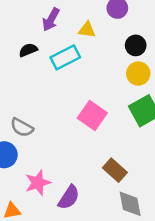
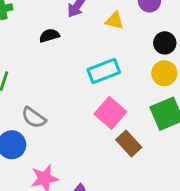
cyan rectangle: (65, 57) -> (104, 71), moved
brown rectangle: (115, 170) -> (129, 144), moved

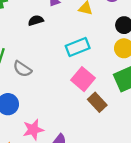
gray semicircle: (34, 118) -> (22, 69), moved

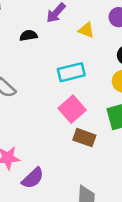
brown rectangle: (97, 102) -> (84, 138), turned -36

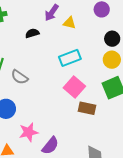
yellow triangle: (86, 30) -> (69, 23), moved

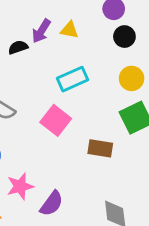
purple arrow: (52, 13) -> (41, 31), moved
black circle: (112, 39) -> (124, 37), moved
pink square: (74, 87) -> (56, 120), moved

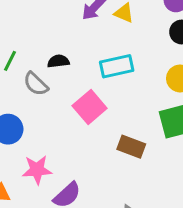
black semicircle: (18, 47) -> (58, 61), moved

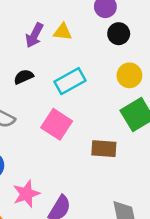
black semicircle: (58, 61) -> (24, 77), moved

